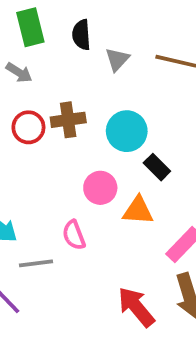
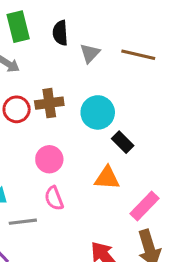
pink circle: (100, 188) -> (49, 159), moved

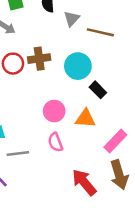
brown line: (138, 55) -> (100, 32), moved
pink circle: (49, 159) -> (54, 111), moved
pink semicircle: (54, 198) -> (55, 142), moved

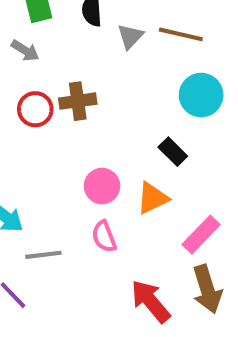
brown line: (100, 32) -> (181, 34), moved
cyan circle: (78, 66) -> (201, 95), moved
orange triangle: (85, 119) -> (153, 198), turned -30

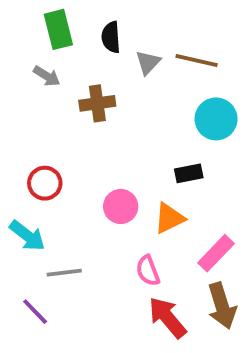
brown cross: (78, 101) -> (97, 103), moved
red circle: (35, 109) -> (45, 183), moved
black rectangle: (173, 152) -> (189, 173), turned -56
pink semicircle: (104, 237) -> (148, 271), moved

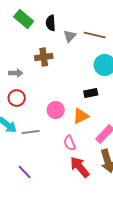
green rectangle: (58, 29) -> (24, 19), turned -36
gray arrow: (47, 76) -> (16, 73), moved, turned -32
gray line: (64, 273) -> (31, 132), moved
purple line: (35, 312) -> (25, 172), moved

